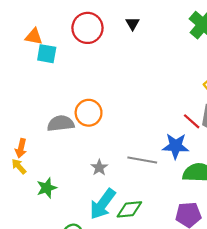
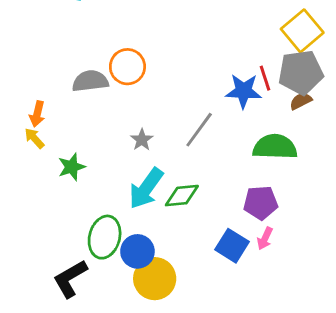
red line: (192, 121) -> (265, 78), turned 30
blue star: (176, 146) -> (243, 91), moved
gray line: (142, 160) -> (199, 130), turned -64

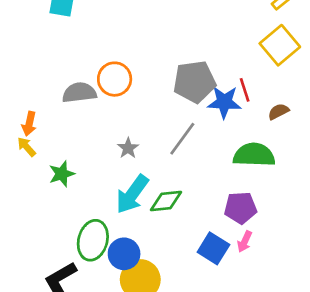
gray pentagon: (301, 72) -> (194, 82), moved

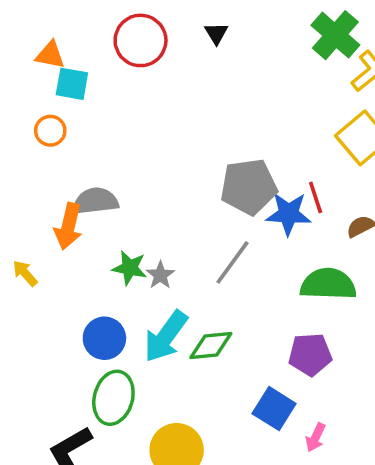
orange circle: (115, 79) -> (50, 131), moved, size x0.7
orange arrow: (29, 124) -> (68, 226), moved, size x1.4
green star: (62, 174) -> (130, 268), moved, turned 30
pink arrow: (245, 242) -> (316, 437), moved
blue circle: (124, 254) -> (104, 338), moved

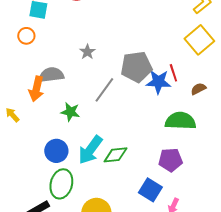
gray line: (233, 262) -> (104, 90), moved
gray star: (160, 275) -> (87, 52), moved

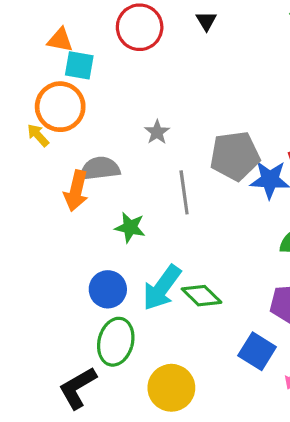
orange circle: (26, 36) -> (60, 107), size x1.8
gray line: (104, 90) -> (184, 192), turned -44
yellow arrow: (12, 115) -> (38, 135), moved
green diamond: (115, 155) -> (202, 296), turned 50

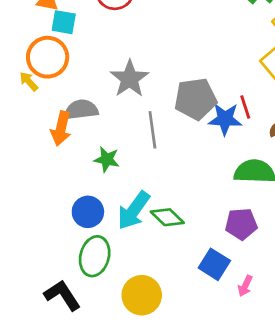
gray star: (157, 132) -> (130, 79), size x1.8
black L-shape: (78, 388) -> (62, 295), turned 87

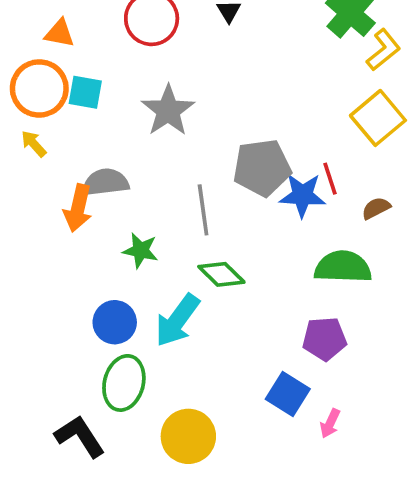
cyan square: (64, 22) -> (85, 92), moved
orange circle: (48, 57) -> (39, 88), moved
gray star: (130, 79) -> (168, 111), moved
green diamond: (167, 217) -> (221, 274), moved

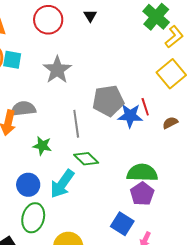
green semicircle: (343, 267) -> (142, 173), moved
purple pentagon: (325, 339) -> (142, 194), turned -30

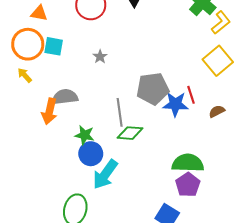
gray star: (57, 70) -> (100, 57), size x0.5
green diamond: (86, 159) -> (130, 133), moved, turned -40
blue circle: (28, 185) -> (91, 154), moved

